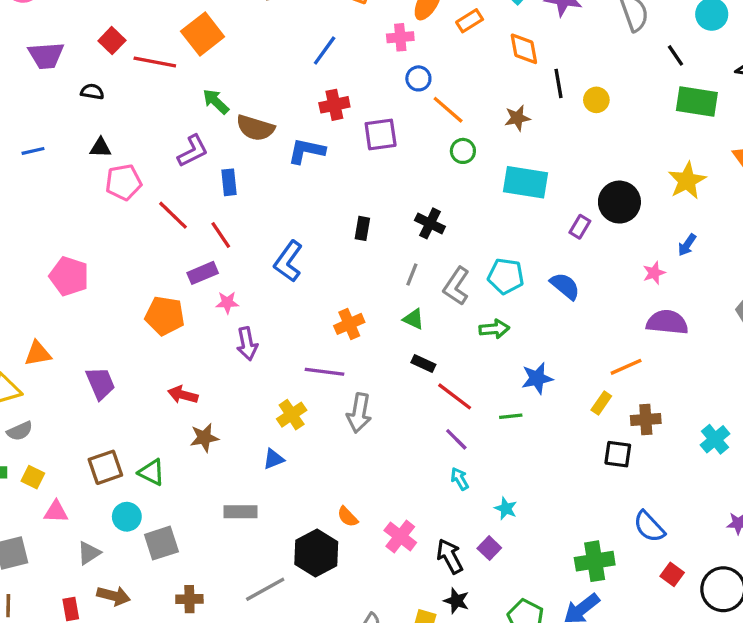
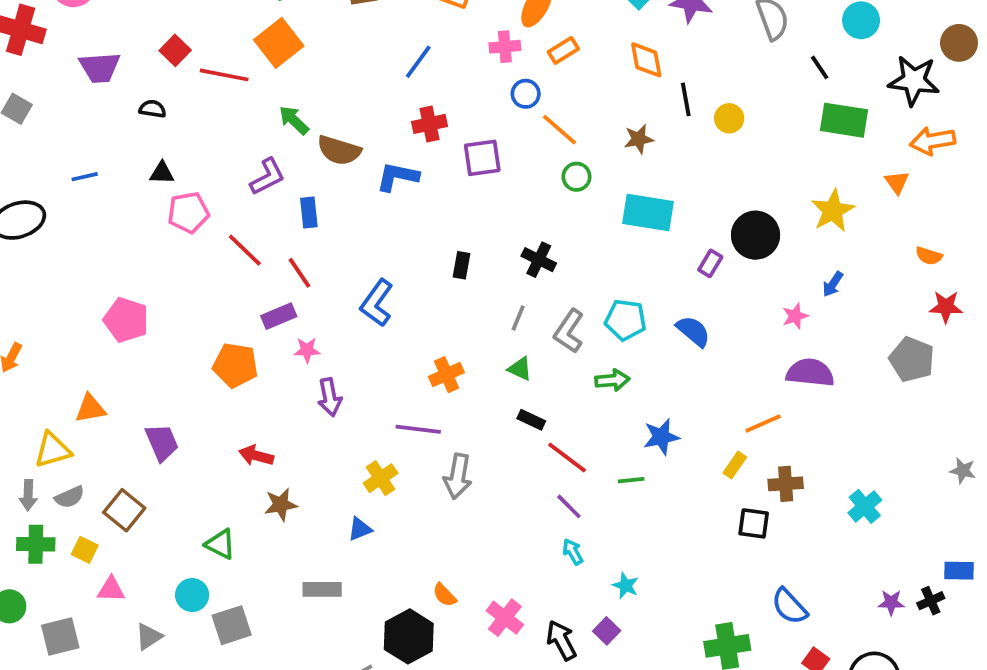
orange rectangle: (470, 21) -> (563, 50), moved
brown square: (105, 467) -> (124, 510), moved, turned -32

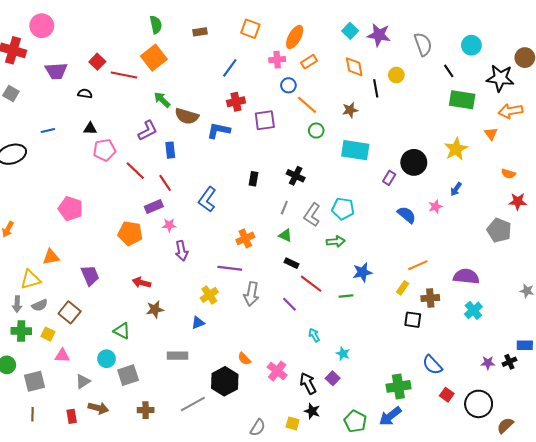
yellow circle: (729, 118) -> (396, 75), moved
blue semicircle: (693, 331) -> (407, 215), moved
purple semicircle: (810, 373) -> (466, 276), moved
purple line: (569, 506) -> (289, 304), moved

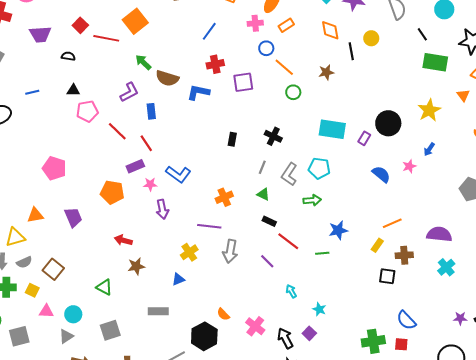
cyan rectangle: (355, 150) -> (332, 129), moved
blue L-shape: (207, 199) -> (178, 174), moved, turned -90
purple trapezoid: (90, 275) -> (73, 217), moved
cyan circle: (107, 359) -> (73, 314), moved
red square: (447, 395) -> (401, 344), moved, turned -32

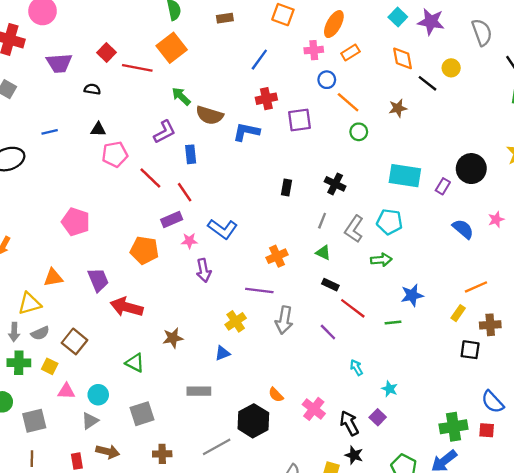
black line: (351, 51) -> (427, 83), turned -42
red arrow: (123, 240) -> (127, 307), moved, size x1.5

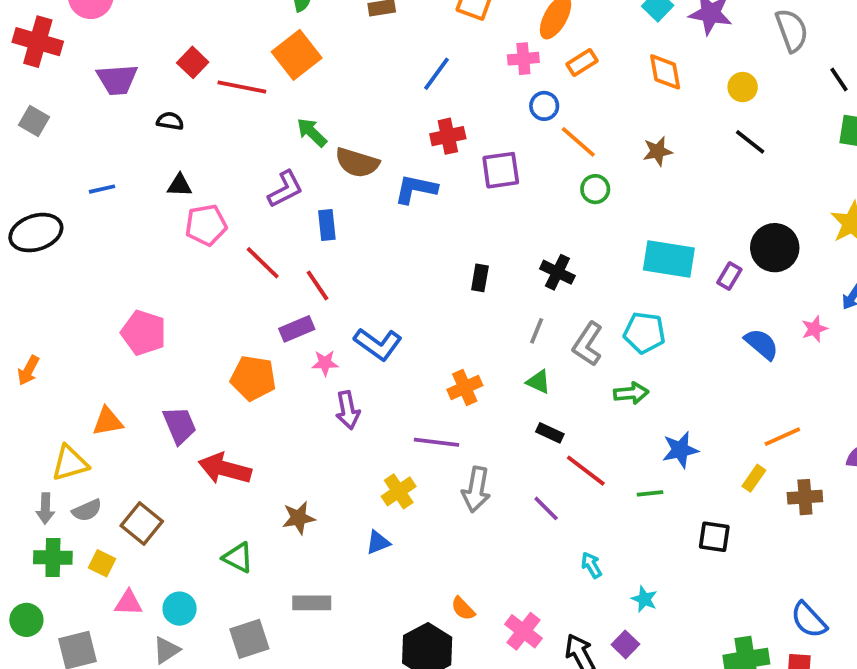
black line: (427, 83) -> (750, 142), moved
black square: (470, 350) -> (714, 537), moved
gray rectangle: (199, 391) -> (312, 603), moved

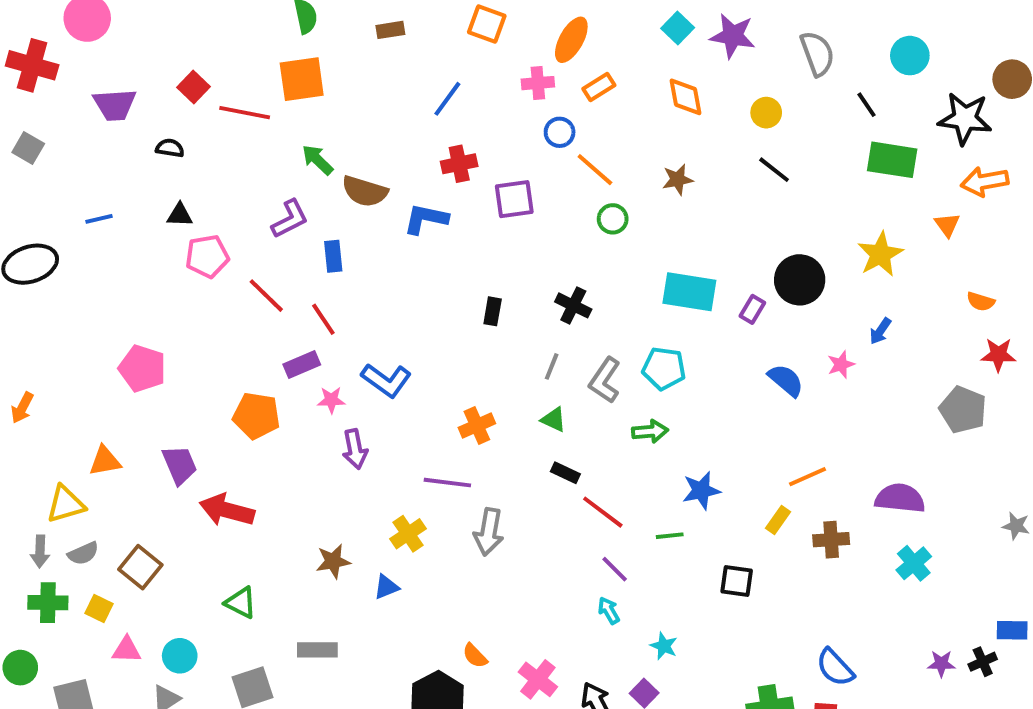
orange square: (297, 55) -> (302, 79), turned 30
purple line: (546, 508) -> (615, 569), moved
brown star: (299, 518) -> (333, 561), moved

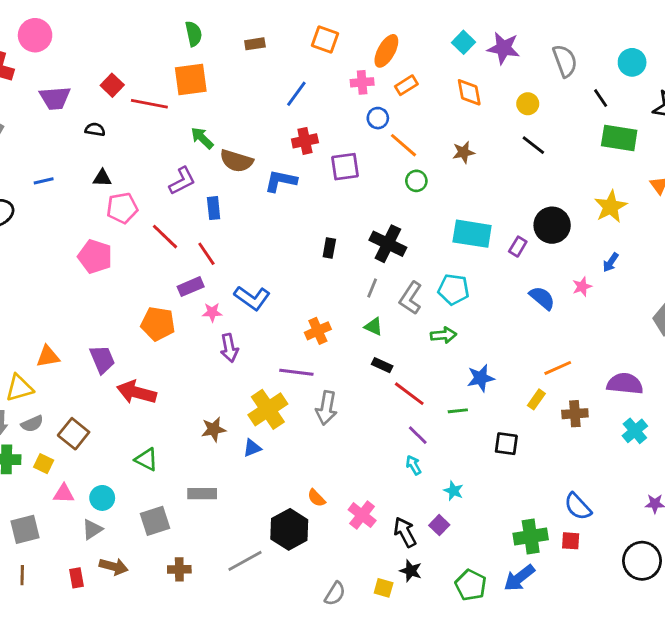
black cross: (573, 305) -> (388, 244), size x1.4
pink pentagon: (142, 368) -> (95, 257), moved
yellow cross: (408, 534) -> (268, 409), size x1.5

